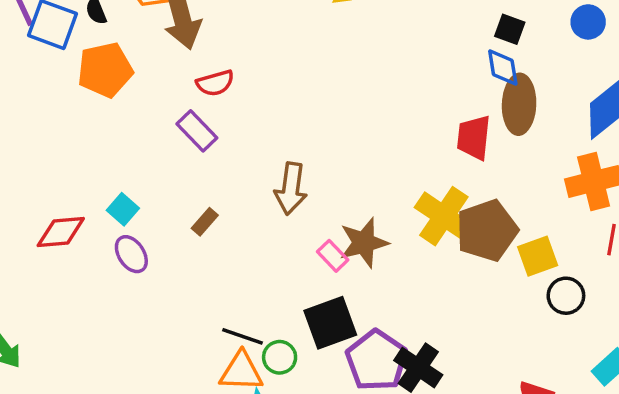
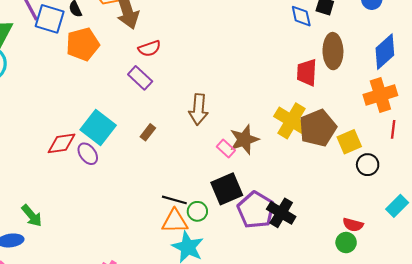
blue diamond: (503, 68) -> (301, 16), moved
cyan square: (123, 209) -> (98, 128), size x1.8
purple ellipse: (131, 254) -> (88, 154), moved

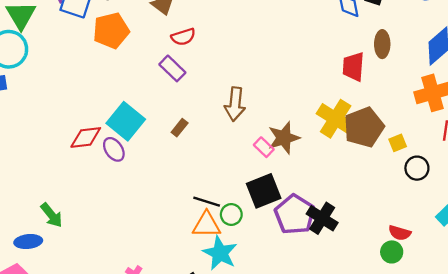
brown ellipse: (333, 51) -> (382, 44), size x0.7
yellow square: (349, 142) -> (398, 143), size x0.7

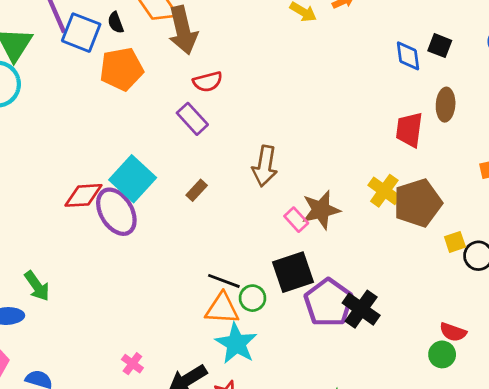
yellow cross: (336, 119) -> (384, 191), size x0.7
yellow square: (398, 143) -> (455, 242), moved
purple ellipse: (114, 149) -> (116, 212), size x1.6

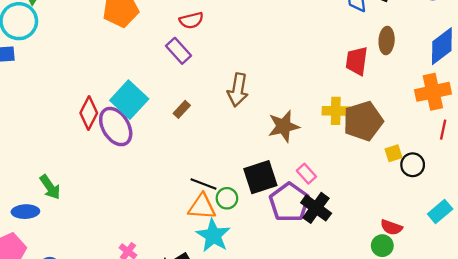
yellow cross: (384, 191) -> (336, 111), turned -35
red diamond: (83, 195) -> (89, 113), turned -60
pink rectangle: (296, 220) -> (306, 174), moved

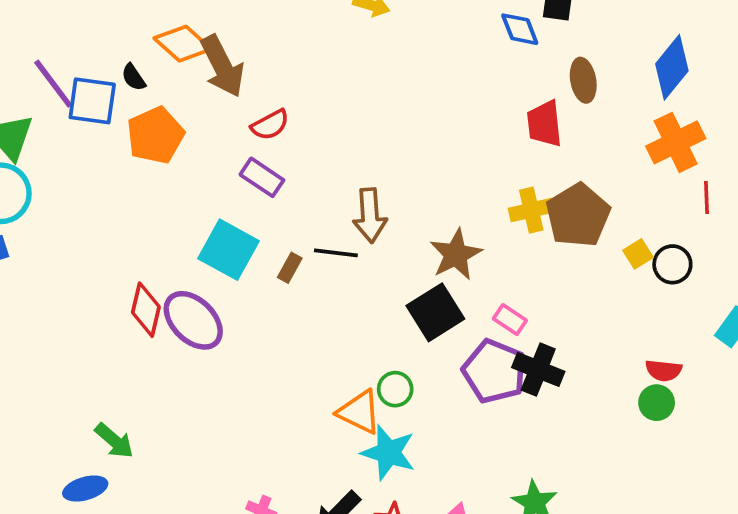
cyan square: (129, 100) -> (229, 250), moved
black square: (260, 177) -> (435, 312), moved
black line: (204, 184) -> (336, 253), moved
orange triangle: (202, 207) -> (359, 412), turned 36

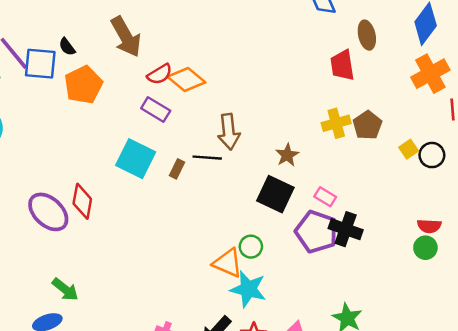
orange diamond: (183, 44) -> (186, 80), moved
brown pentagon: (578, 215) -> (367, 125), size x0.7
brown star: (456, 255) -> (287, 155), size x0.7
black square: (435, 312) -> (275, 194), turned -30
purple ellipse: (193, 320) -> (48, 212), moved

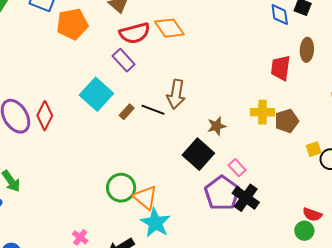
red semicircle: (160, 74) -> (135, 33), size x1.4
orange diamond: (186, 80) -> (169, 28), moved
green circle: (251, 247) -> (121, 188), moved, size x1.5

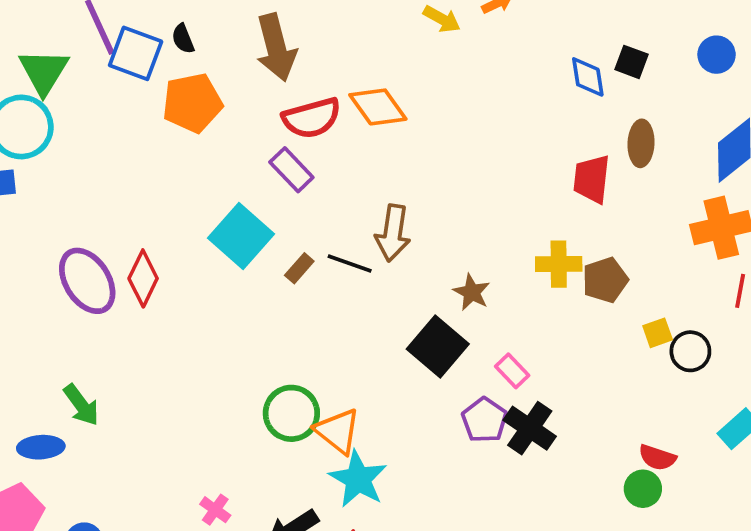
brown star: (217, 126) -> (472, 292), turned -30
purple pentagon: (222, 193) -> (484, 420), size x0.7

